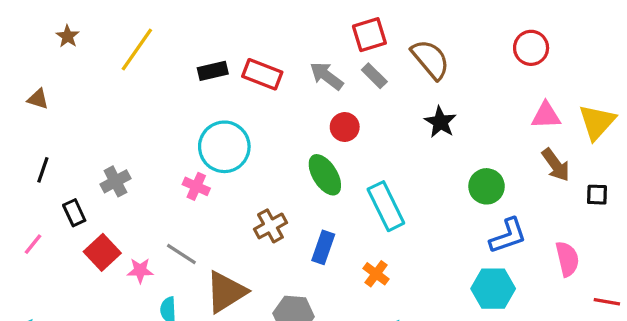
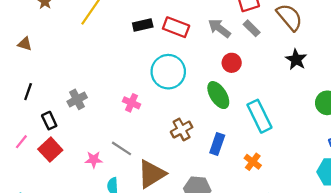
cyan circle: (224, 147) -> (168, 72), moved
red square: (102, 252) -> (50, 150), moved

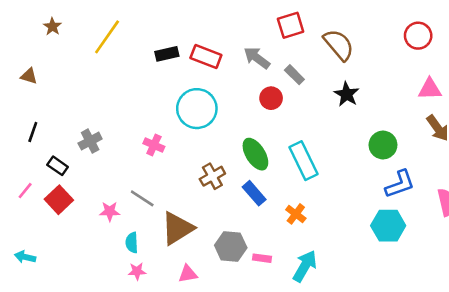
gray rectangle: (252, 28) -> (294, 75), moved
green ellipse: (218, 95) -> (255, 154), moved
black rectangle: (49, 121) -> (58, 166), turned -30
blue rectangle: (217, 144) -> (254, 193), turned -60

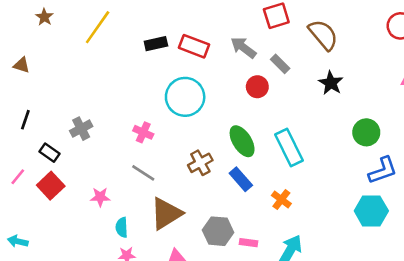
gray line: (142, 198) -> (143, 173), moved

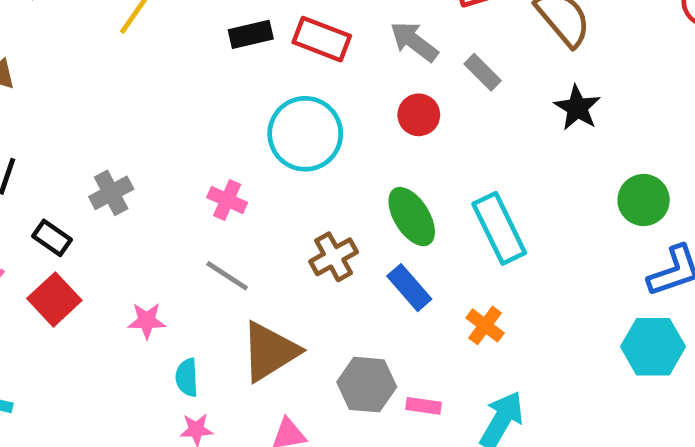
red circle: (257, 87) -> (419, 115), moved

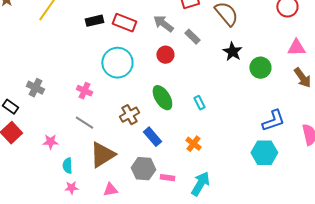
gray cross: (111, 193) -> (35, 88), turned -36
green circle: (644, 200) -> (260, 68), moved
cyan rectangle: (499, 228) -> (199, 103), size x0.5
blue rectangle: (409, 288) -> (152, 137), moved

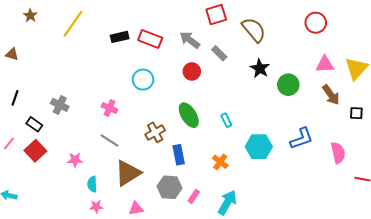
cyan circle: (117, 63) -> (143, 80), size x0.7
blue rectangle: (152, 137) -> (179, 155), turned 30
cyan hexagon: (264, 153) -> (259, 147), moved
pink rectangle: (167, 178) -> (194, 196), turned -64

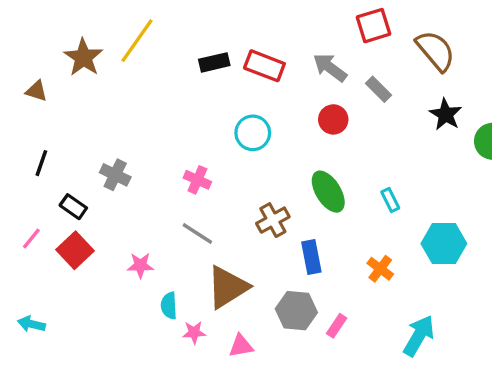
brown star: (30, 16) -> (83, 57), moved, size x1.6
cyan arrow: (227, 203) -> (419, 336), moved
pink star: (96, 207) -> (194, 332), moved

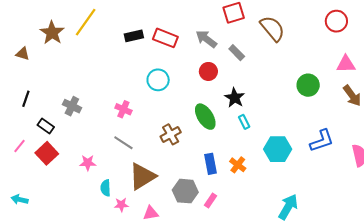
black star: (446, 114) -> (235, 98), moved
blue rectangle: (311, 257) -> (210, 164), moved
cyan arrow: (419, 336) -> (288, 207), moved

